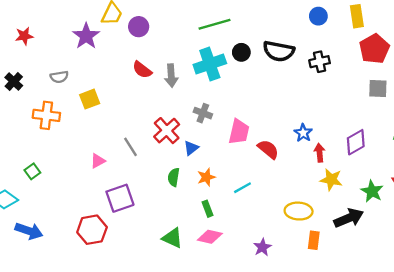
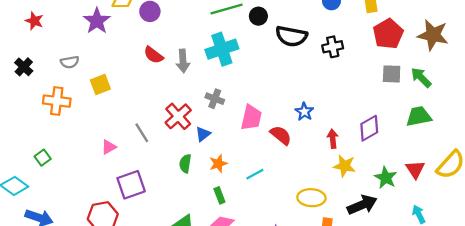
red star: (24, 36) -> (34, 21), turned 30
black circle: (241, 52) -> (258, 16), moved
blue star: (303, 133) -> (304, 112), moved

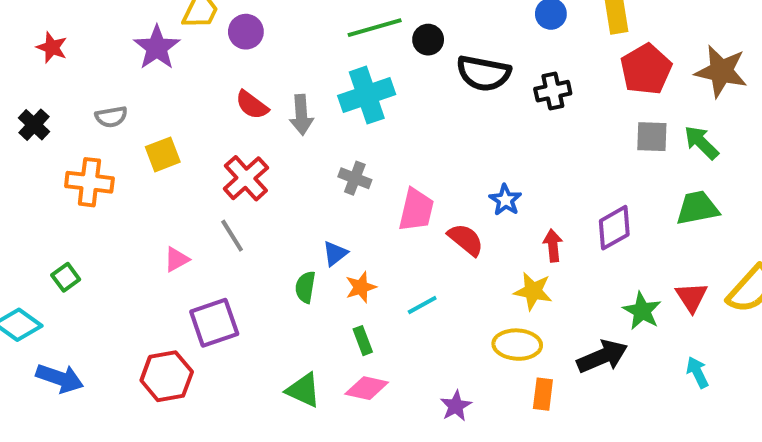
red cross: (178, 116) -> (246, 178), moved
blue triangle: (203, 134) -> (335, 253), moved
yellow star: (344, 166) -> (533, 291), moved

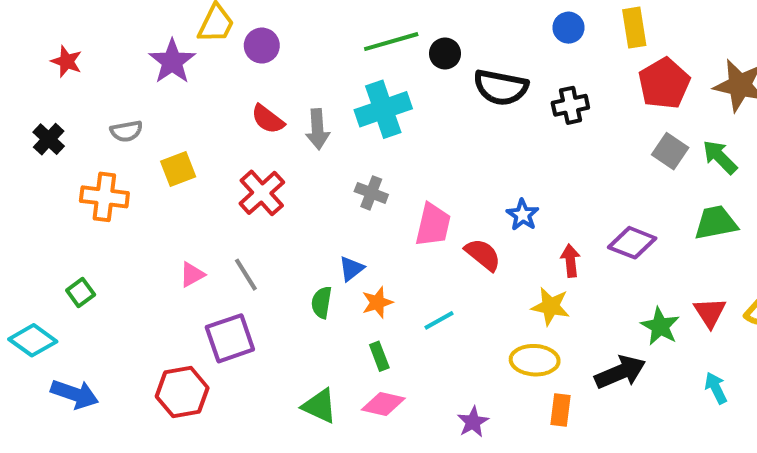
gray square: (652, 137) -> (670, 151), turned 32
purple diamond: (614, 228) -> (632, 243), turned 51
gray line: (232, 236) -> (246, 275), moved

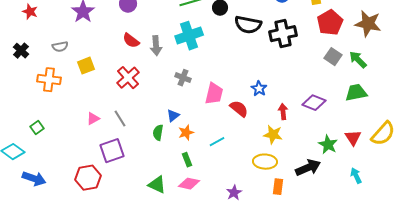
black cross: (570, 105) -> (283, 34), size x1.5

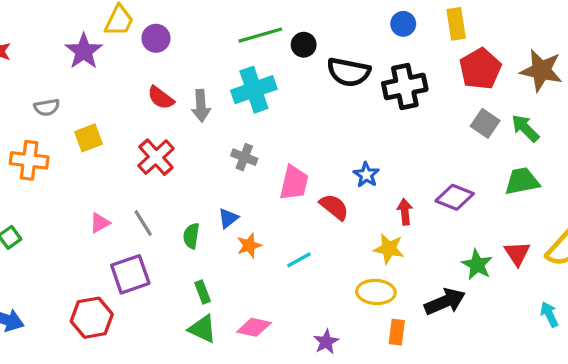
green semicircle: (158, 133) -> (191, 236), moved
green rectangle: (187, 160) -> (203, 292), moved
cyan arrow: (356, 176) -> (549, 314), moved

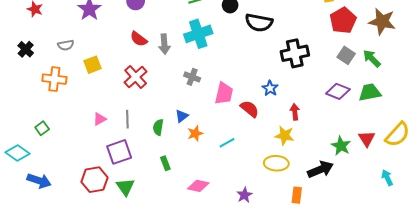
black cross: (405, 86) -> (295, 53), moved
purple diamond: (455, 197) -> (338, 91), moved
gray line: (143, 223) -> (127, 119), turned 30
green triangle: (203, 329) -> (125, 187), moved, turned 30
orange rectangle: (397, 332) -> (297, 195), moved

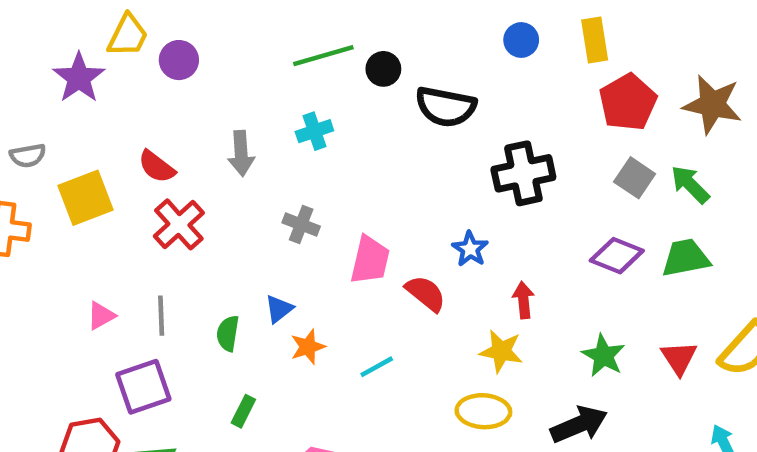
cyan cross: (198, 34) -> (314, 131), size x0.6
red semicircle: (139, 39) -> (157, 167), moved
yellow square: (92, 65) -> (86, 198), size x1.4
green star: (341, 146) -> (603, 356), moved
green rectangle: (165, 163) -> (243, 411), turned 48

